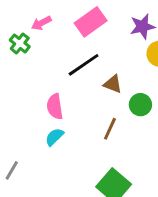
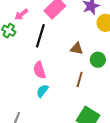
black line: (84, 65) -> (40, 36), moved, turned -30

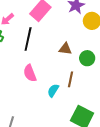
cyan semicircle: (42, 91) -> (53, 90), moved

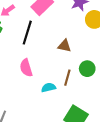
green circle: (87, 58) -> (87, 69), moved
cyan semicircle: (53, 90) -> (49, 88), turned 40

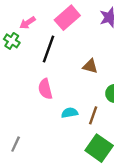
brown line: (67, 78) -> (93, 115), moved

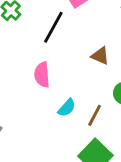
cyan semicircle: (70, 113) -> (67, 108), turned 133

